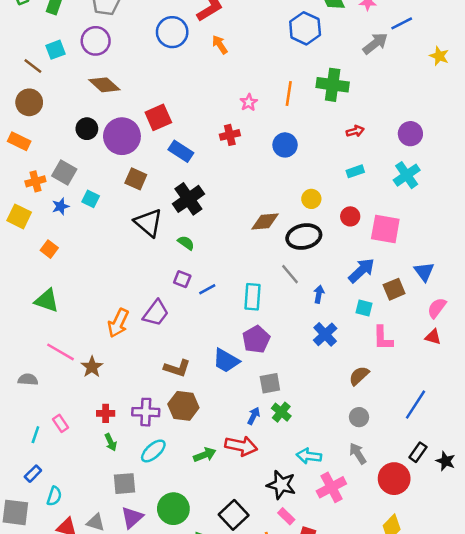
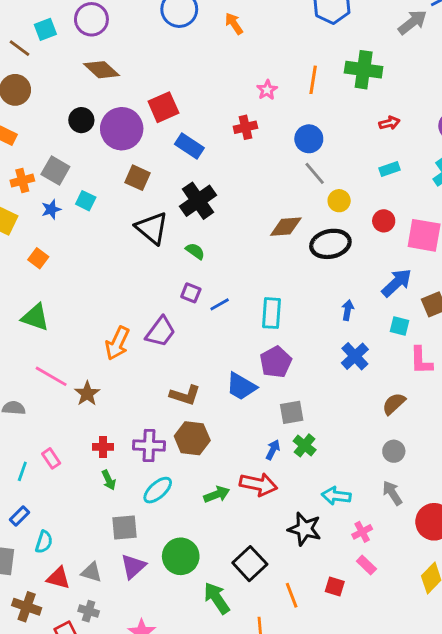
gray line: (290, 274) -> (315, 173), moved
pink cross: (331, 487) -> (362, 532), size x0.6
pink rectangle: (286, 516) -> (366, 565), moved

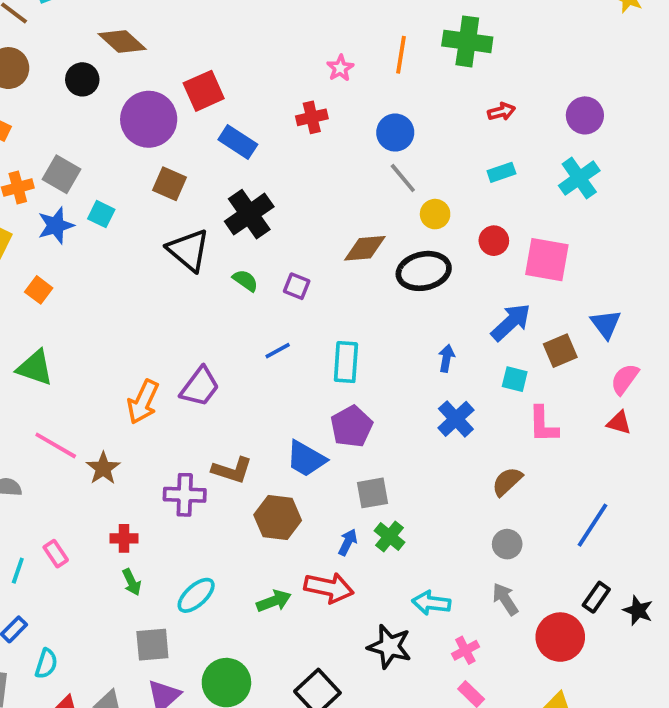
black circle: (81, 120) -> (82, 79), moved
blue star: (51, 209) -> (56, 225), size x1.4
purple square: (191, 293) -> (297, 286), moved
brown hexagon: (192, 438) -> (278, 518), moved
purple cross: (149, 445) -> (185, 495), moved

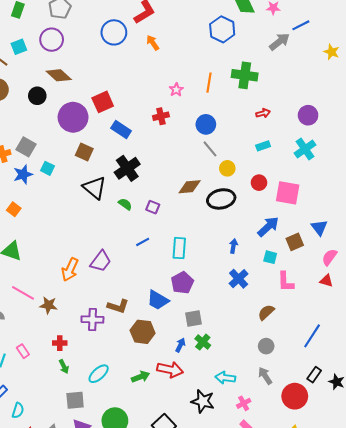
brown star: (103, 468) -> (49, 305), turned -30

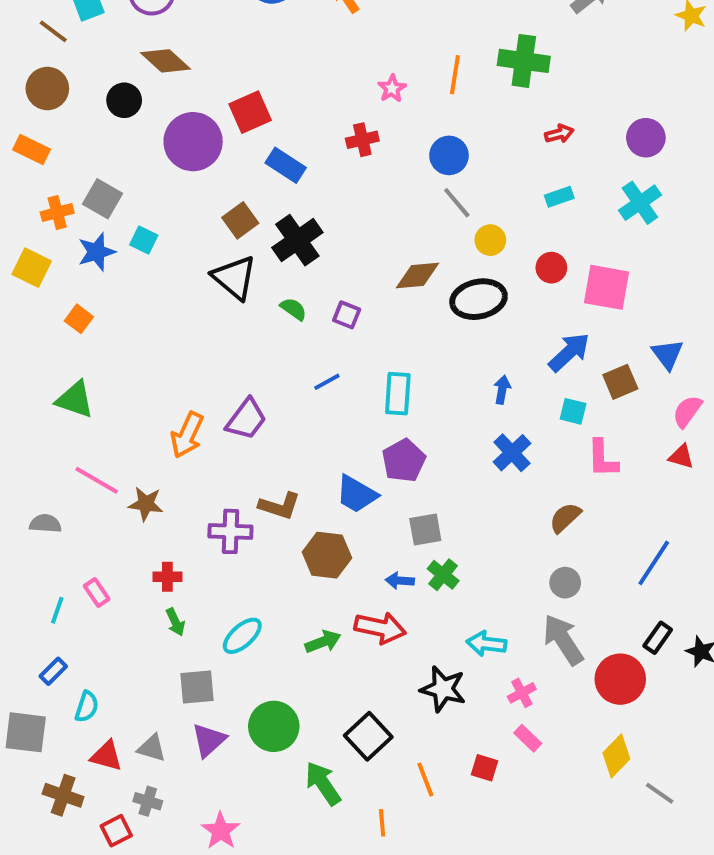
brown square: (84, 152) -> (240, 220), moved, turned 30
blue arrow: (180, 345) -> (400, 581), turned -112
gray arrow: (265, 376) -> (563, 640), size x1.5

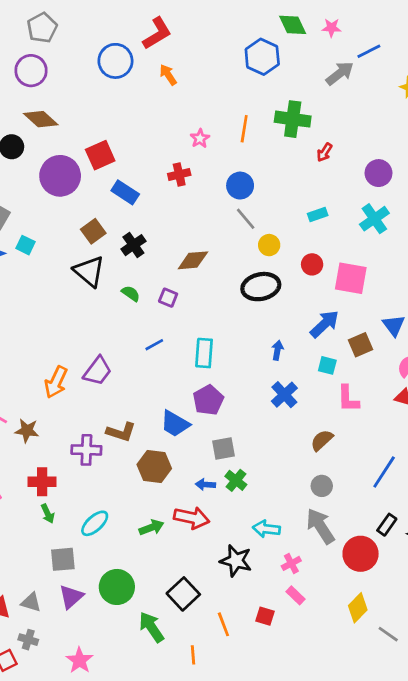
red arrow: (559, 134) -> (325, 152), moved, turned 138
black cross: (297, 240) -> (133, 245), size x0.7
brown diamond: (417, 276) -> (193, 260), moved
red cross: (167, 577) -> (42, 482), size x1.4

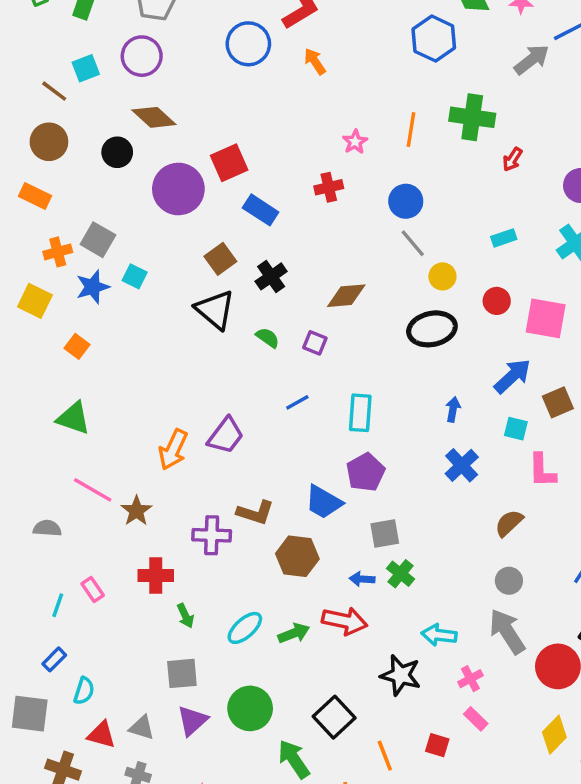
brown star: (27, 431) -> (136, 511), turned 30
green arrow: (48, 514) -> (185, 616), moved
cyan ellipse: (95, 523) -> (245, 628), moved

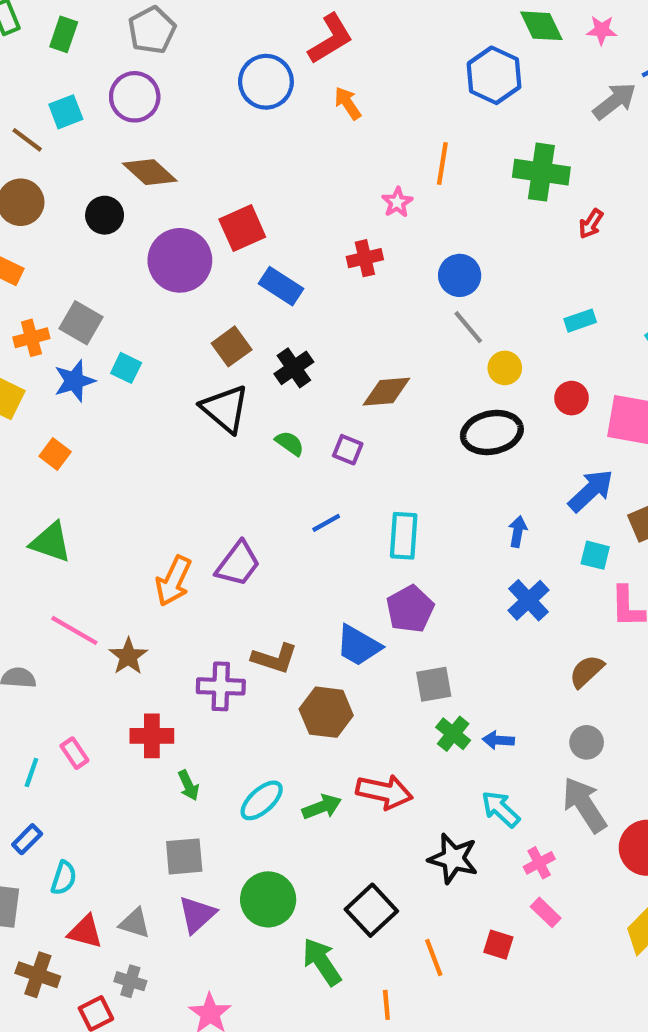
orange line: (411, 130) -> (442, 164), moved
blue arrow: (362, 579) -> (498, 740), moved
cyan arrow: (439, 635) -> (500, 809), turned 36

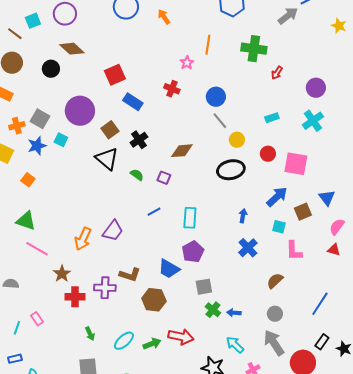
red cross: (365, 258) -> (172, 89), turned 35
purple circle: (180, 260) -> (80, 111), moved
pink line: (74, 630) -> (37, 249), moved
red cross: (152, 736) -> (75, 297), moved
blue rectangle: (27, 839) -> (15, 359), turned 32

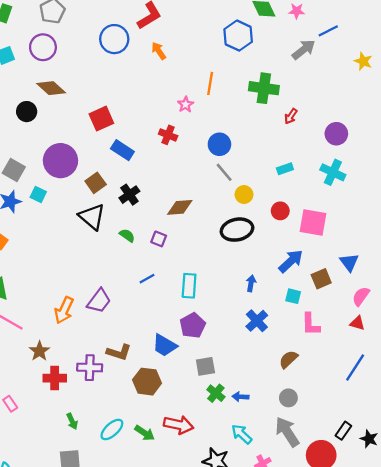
cyan cross: (313, 121) -> (333, 172), turned -30
blue line: (320, 304) -> (355, 368), moved
green arrow: (152, 344) -> (145, 433), turned 54

